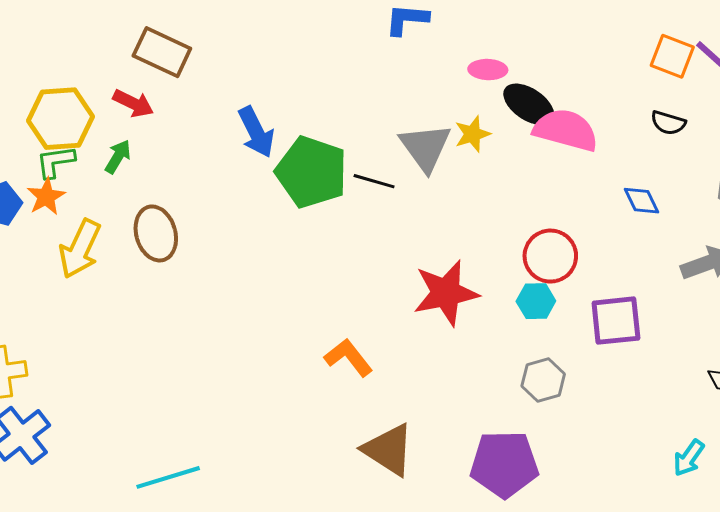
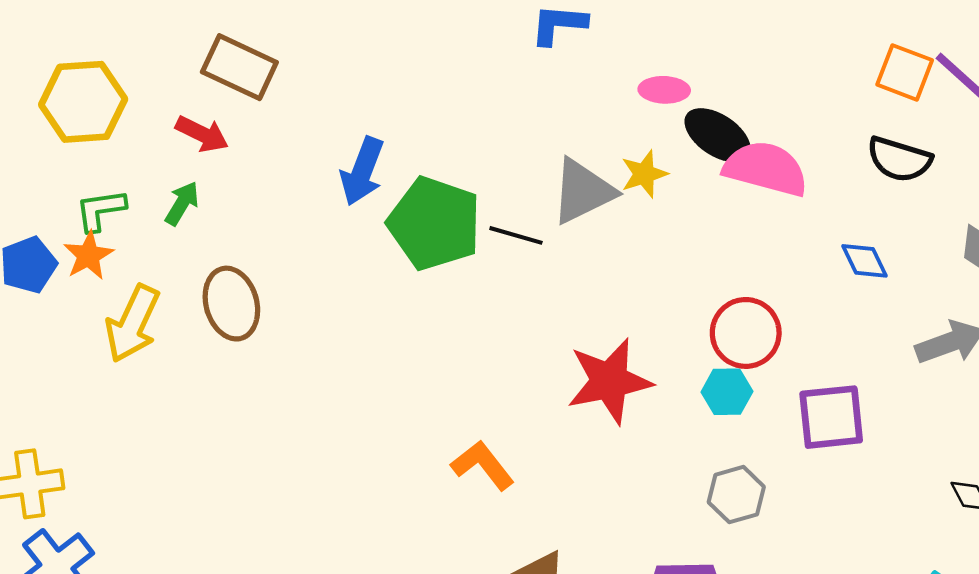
yellow hexagon: (60, 119) -> (83, 102), moved
black semicircle: (668, 123) -> (899, 159), size x1.4
blue arrow: (256, 132) -> (362, 171), turned 48
gray triangle: (425, 147) -> (583, 191), turned 40

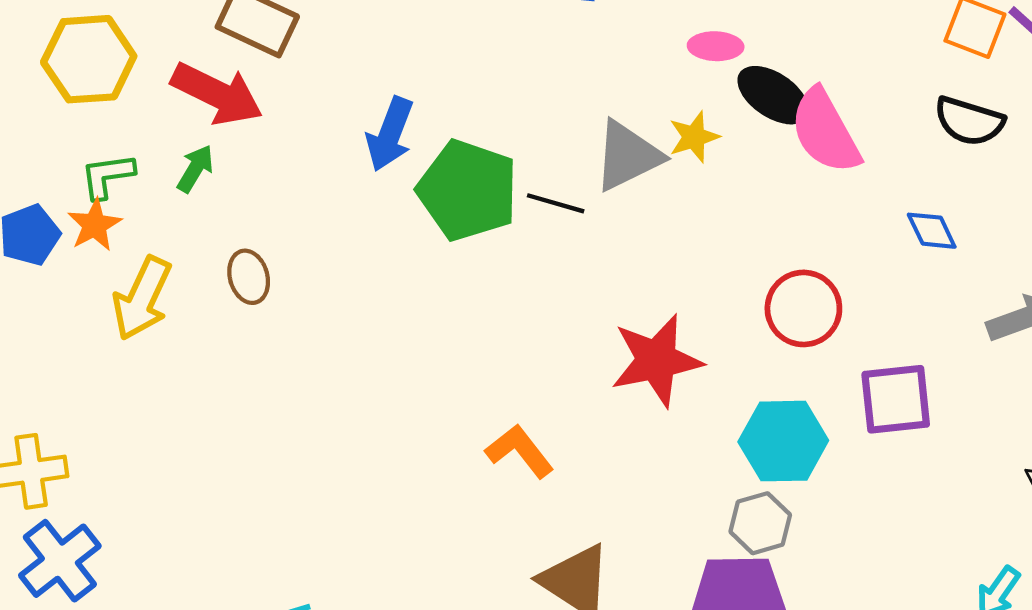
red arrow: (202, 134) -> (217, 94), size x1.6
pink semicircle: (766, 169) -> (825, 131), turned -134
brown ellipse: (231, 304) -> (249, 277), size x0.7
cyan hexagon: (727, 392) -> (783, 441), moved, size x1.6
gray hexagon: (736, 495) -> (760, 523), moved

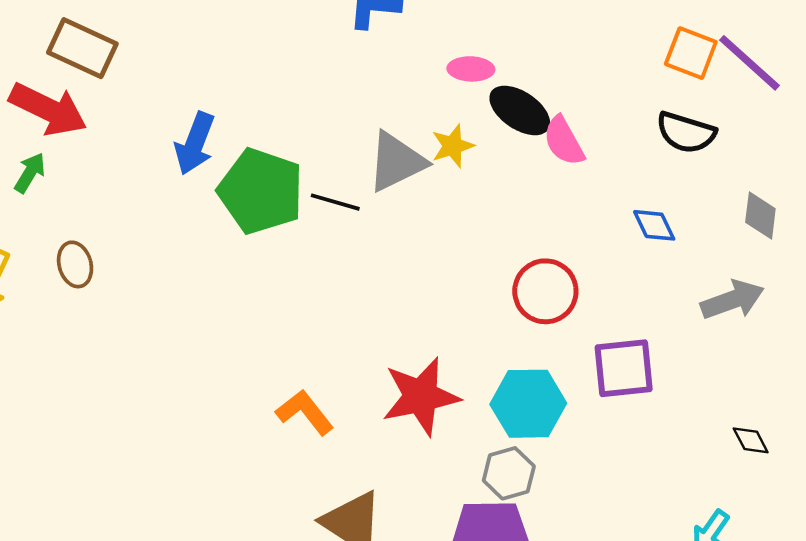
pink semicircle: (825, 131) -> (564, 141), size x0.7
red star: (656, 360) -> (421, 396), moved

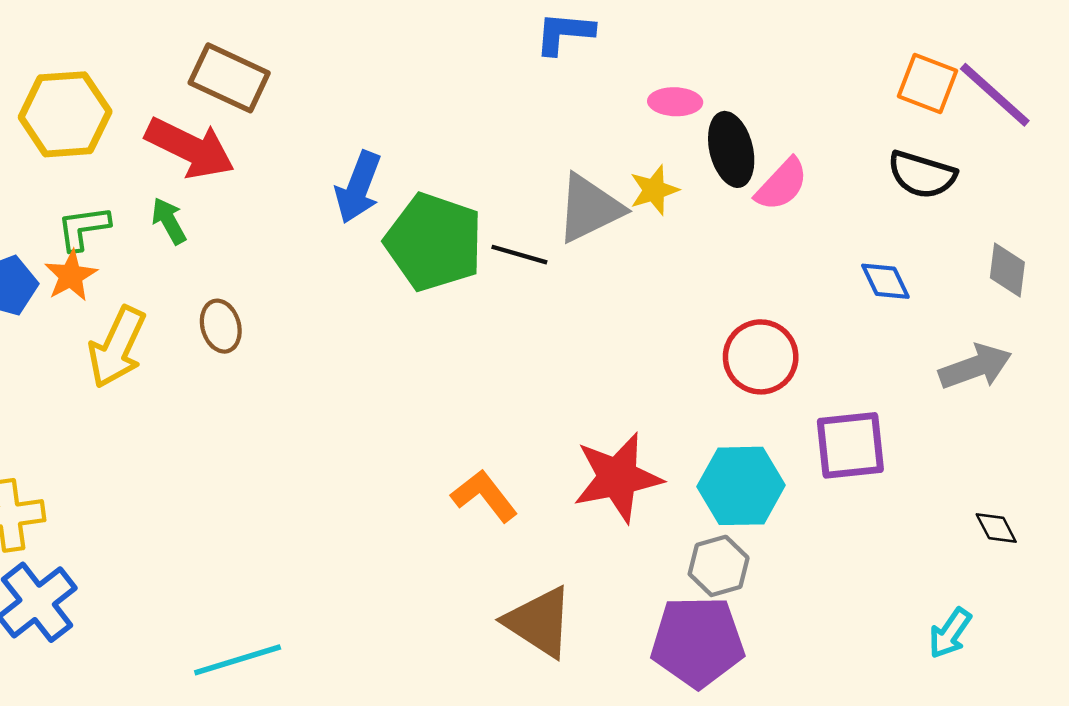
black ellipse: (520, 110) -> (731, 149), turned 42
pink semicircle: (564, 141) -> (782, 184), turned -108
green arrow: (30, 173) -> (169, 221), turned -60

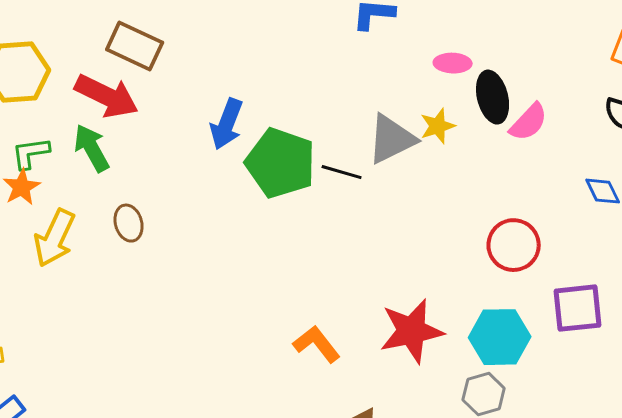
green arrow: (169, 221) -> (92, 148), size x1.4

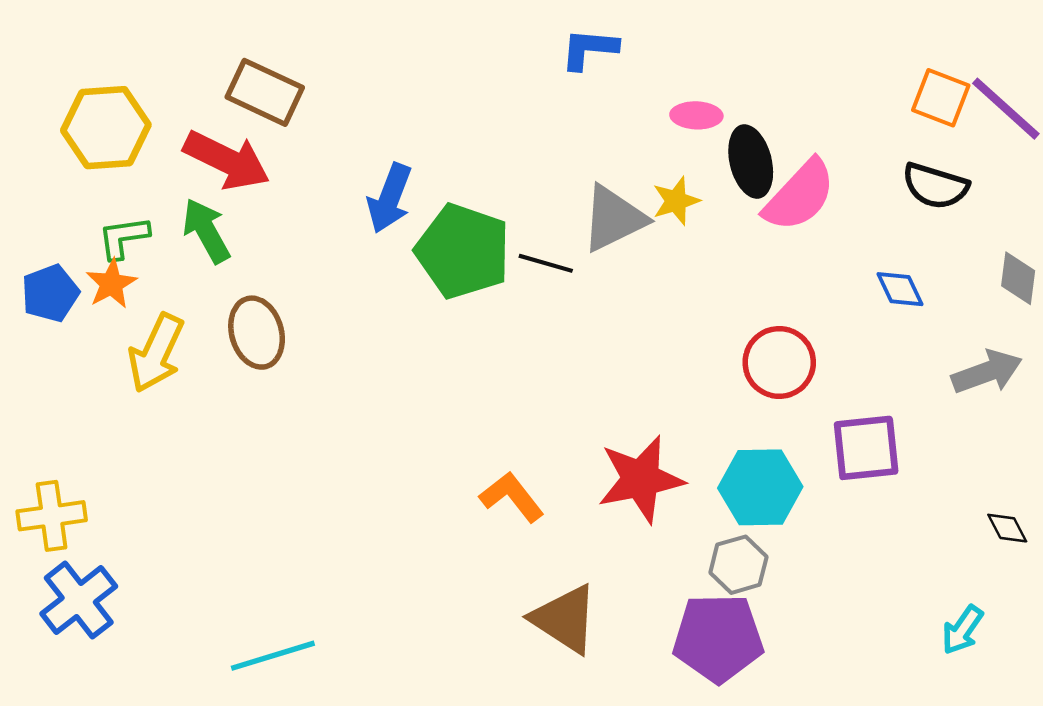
pink semicircle: (529, 122) -> (800, 195), size x1.4
brown ellipse: (129, 223) -> (257, 333), size x1.4

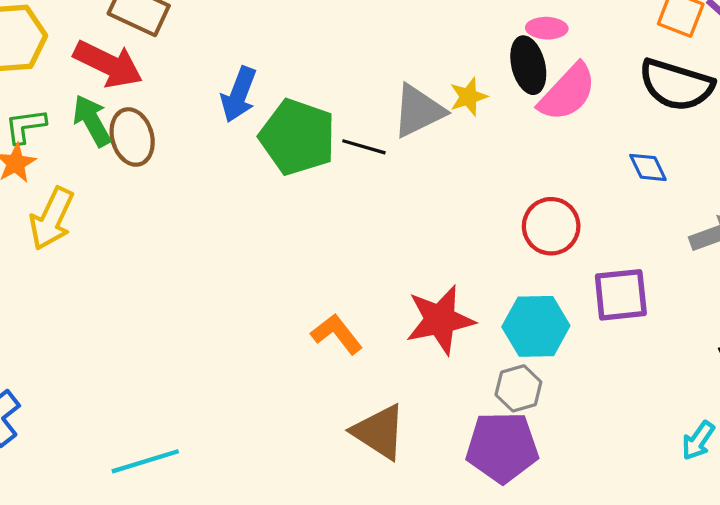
pink ellipse: (696, 115) -> (547, 28), moved
black semicircle: (935, 186) -> (676, 85), size x1.4
brown ellipse: (257, 333) -> (132, 137), moved

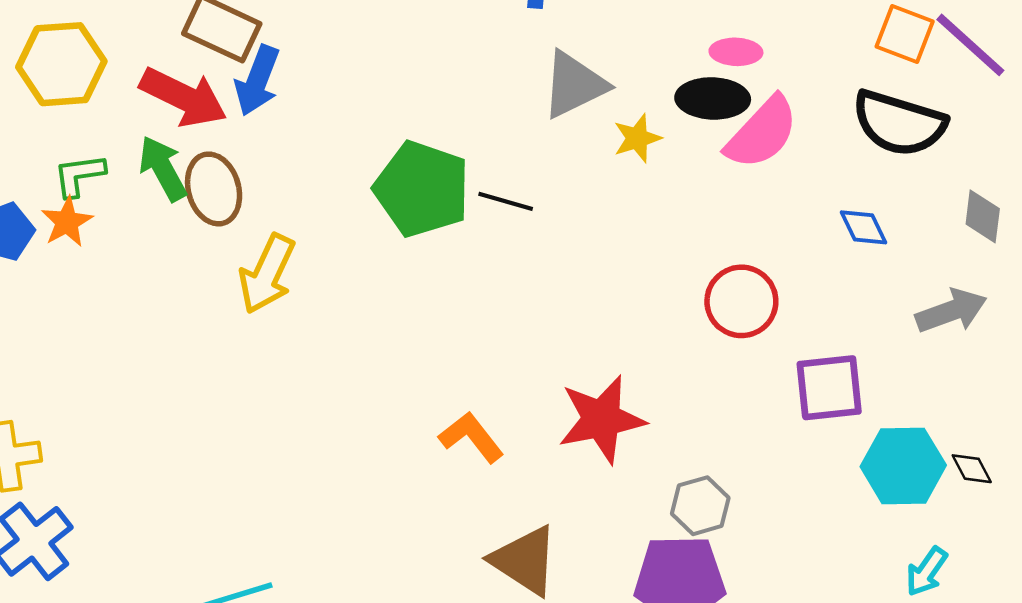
black ellipse: (528, 65) -> (713, 98), turned -74
blue arrow: (239, 95) -> (257, 81), moved
gray triangle: (418, 111) -> (574, 85), moved
yellow arrow: (52, 219) -> (267, 274), moved
cyan hexagon: (536, 326) -> (903, 466), moved

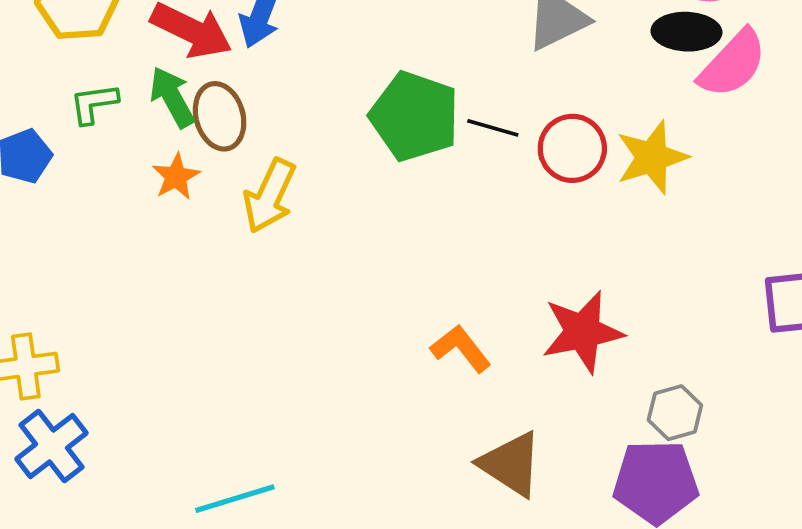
yellow star: (637, 138) -> (652, 157), moved, size x1.6
orange star: (67, 222) -> (176, 177), moved
red circle: (741, 301) -> (572, 148), moved

